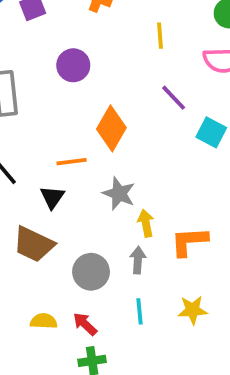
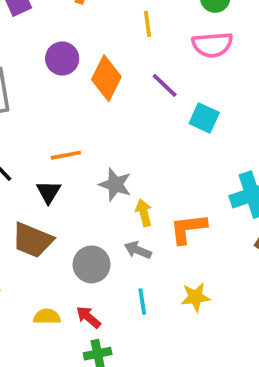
orange diamond: (111, 128) -> (106, 78), moved
gray arrow: (138, 260) -> (138, 250), turned -68

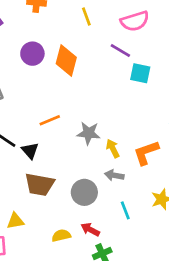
purple line: (165, 85) -> (120, 51), moved
black triangle: (49, 192) -> (30, 151), moved

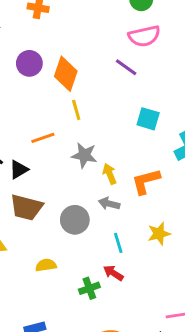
yellow line: (86, 16) -> (76, 110), moved
cyan square: (140, 73) -> (148, 119), moved
black triangle: (30, 151) -> (19, 170), turned 36
red arrow: (90, 230) -> (113, 273), moved

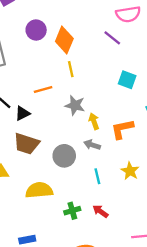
yellow star: (159, 234) -> (130, 171), turned -30
yellow semicircle: (46, 265) -> (39, 190), size x1.6
red arrow: (113, 273) -> (100, 211), moved

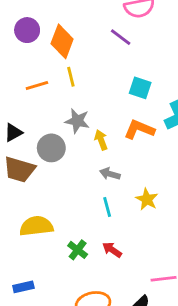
orange line: (43, 90) -> (37, 86), moved
orange L-shape: (122, 129) -> (139, 129), moved, turned 35
gray arrow: (92, 145) -> (110, 174), moved
gray circle: (64, 156) -> (51, 148), moved
green cross: (72, 211) -> (78, 250), turned -35

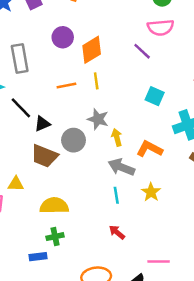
orange diamond: (62, 41) -> (92, 50), turned 32
orange L-shape: (139, 129) -> (149, 149), moved
gray arrow: (110, 174) -> (121, 167), size x1.5
green cross: (78, 250) -> (55, 237), moved, turned 35

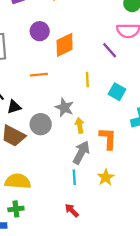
yellow line: (96, 81) -> (87, 80), moved
orange L-shape: (149, 149) -> (108, 138), turned 60
gray arrow: (121, 167) -> (81, 152), turned 90

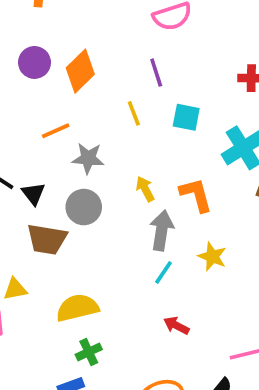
purple line: (110, 50) -> (156, 73), moved, turned 42
black triangle: (14, 107) -> (33, 194), turned -32
gray star: (64, 107) -> (88, 158), moved
cyan line: (74, 177) -> (163, 272), turned 56

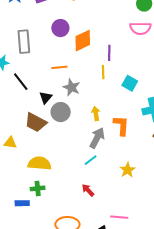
purple line: (156, 73) -> (109, 53), moved
black triangle: (33, 194) -> (46, 98), moved
yellow star: (212, 257) -> (128, 170), moved

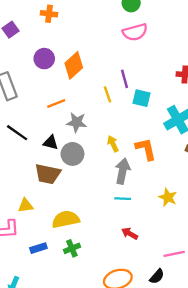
purple line: (109, 53) -> (125, 79), moved
black triangle: (46, 98) -> (51, 143), turned -40
cyan line: (91, 160) -> (123, 199), turned 56
blue rectangle: (22, 203) -> (38, 248), moved

